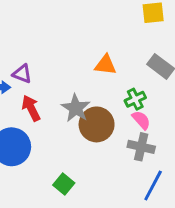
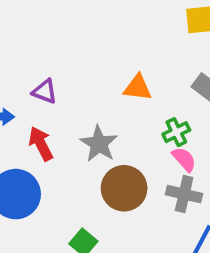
purple triangle: (22, 74) -> (45, 91), moved
brown circle: (97, 124) -> (124, 188), moved

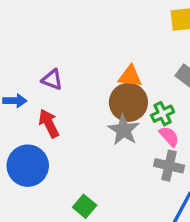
gray star: (99, 144) -> (124, 130), moved
brown circle: (124, 188) -> (128, 102), moved

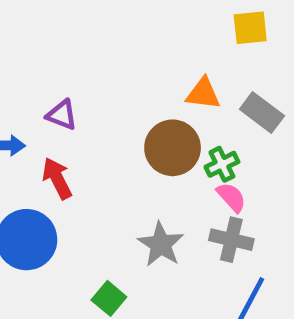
orange triangle: (130, 76) -> (203, 94), moved
gray star: (124, 130) -> (161, 244), moved

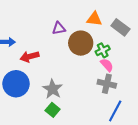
purple triangle: (62, 115) -> (59, 28), moved, turned -32
red arrow: (57, 178) -> (30, 57), turned -78
gray star: (161, 244) -> (53, 89), moved

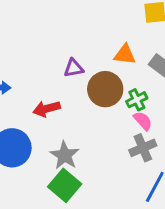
red arrow: (30, 57) -> (47, 109), moved
gray cross: (107, 84) -> (143, 148), turned -36
green square: (53, 110) -> (65, 185), size x1.5

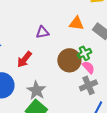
brown circle: (105, 89) -> (69, 60), moved
red arrow: (47, 109) -> (24, 59), turned -36

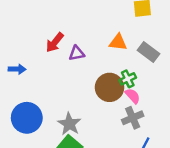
red arrow: (24, 59) -> (55, 42), moved

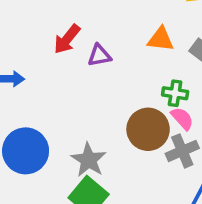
green cross: (128, 79) -> (175, 93), turned 35
brown circle: (110, 87) -> (148, 129), moved

